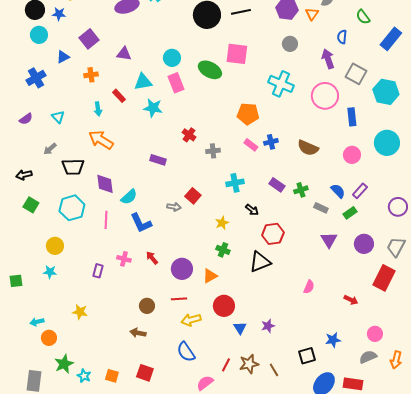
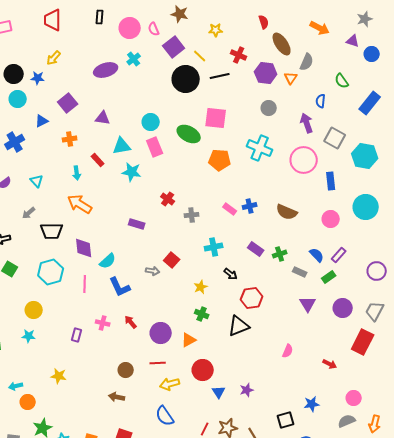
orange pentagon: (248, 114) -> (220, 160), moved

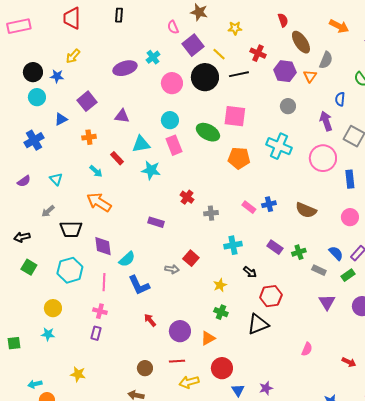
pink circle: (130, 28) -> (172, 83), moved
cyan arrow: (77, 173) -> (96, 171), turned -40
pink cross: (103, 323) -> (100, 311), moved

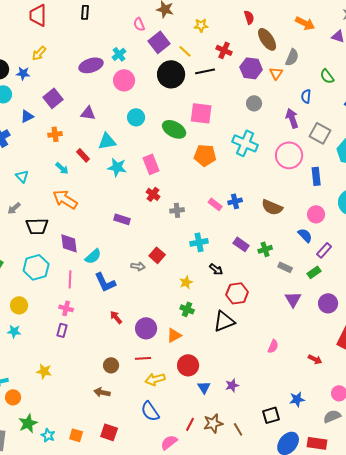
pink circle: (172, 83) -> (124, 80), moved
pink rectangle: (174, 145) -> (151, 164), moved
blue semicircle: (336, 253) -> (305, 235), moved

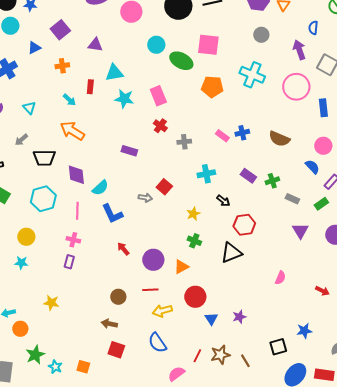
cyan circle: (136, 117) -> (156, 45), moved
red rectangle: (83, 155) -> (90, 87), turned 48
red square: (109, 432) -> (116, 350), moved

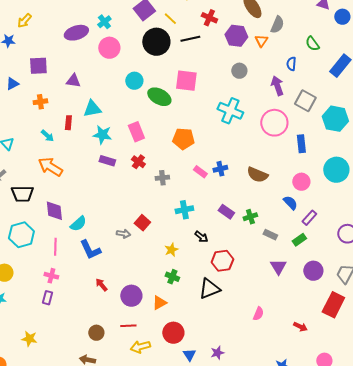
purple square: (60, 30) -> (38, 66), turned 36
orange pentagon: (212, 87) -> (183, 139), moved
purple rectangle: (129, 151) -> (107, 161), moved

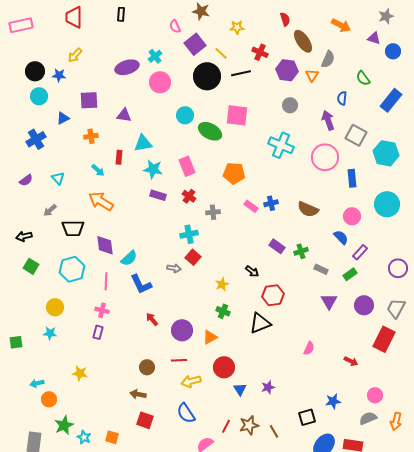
cyan cross: (184, 210) -> (189, 234), moved

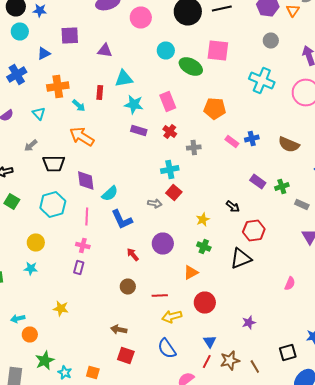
orange cross: (91, 136) -> (58, 86), moved, size x1.5
purple circle: (182, 330) -> (163, 244), moved
brown circle: (147, 367) -> (128, 286), moved
blue triangle: (240, 389) -> (210, 342), moved

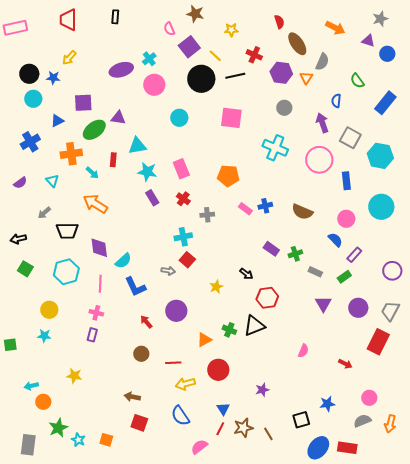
green ellipse: (191, 66) -> (94, 130), moved, turned -65
purple rectangle: (139, 130) -> (152, 198), turned 42
green cross: (204, 246) -> (229, 330), moved

